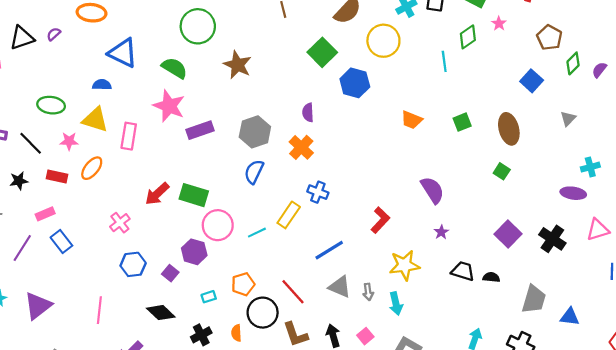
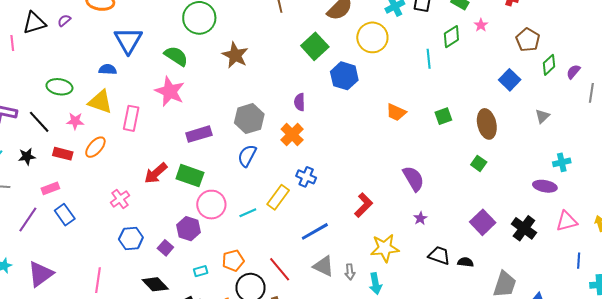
blue triangle: (123, 53) -> (128, 40), turned 32
purple rectangle: (200, 130) -> (199, 134), moved

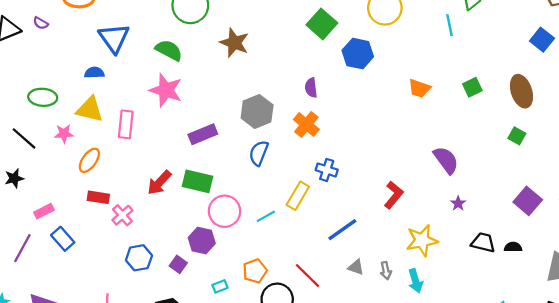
purple semicircle: (64, 20) -> (41, 23), turned -104
red rectangle: (63, 154) -> (98, 197), moved
gray triangle: (324, 266) -> (356, 267), size x0.7

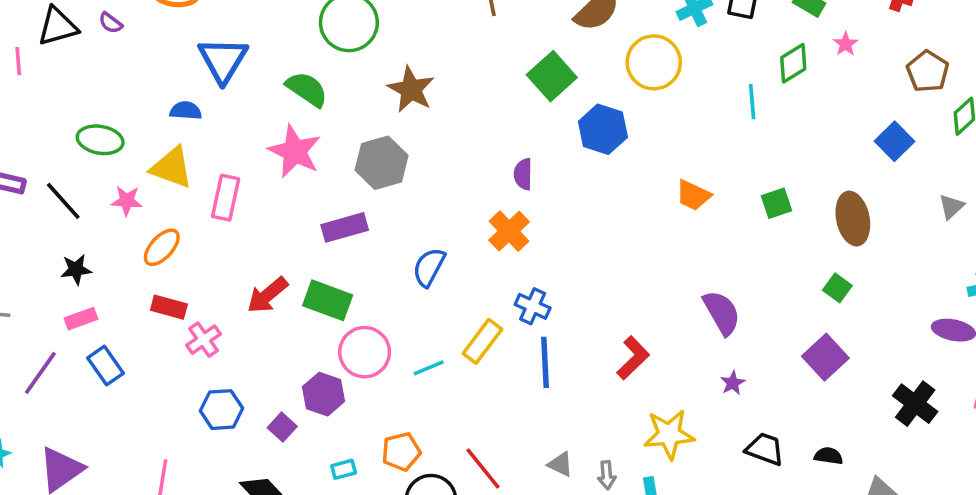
gray hexagon: (257, 112) -> (382, 163), moved
black star: (14, 178) -> (76, 269), moved
purple square: (528, 201) -> (825, 357), moved
blue line: (342, 230) -> (545, 362), moved, turned -64
black semicircle: (513, 247) -> (829, 456), moved

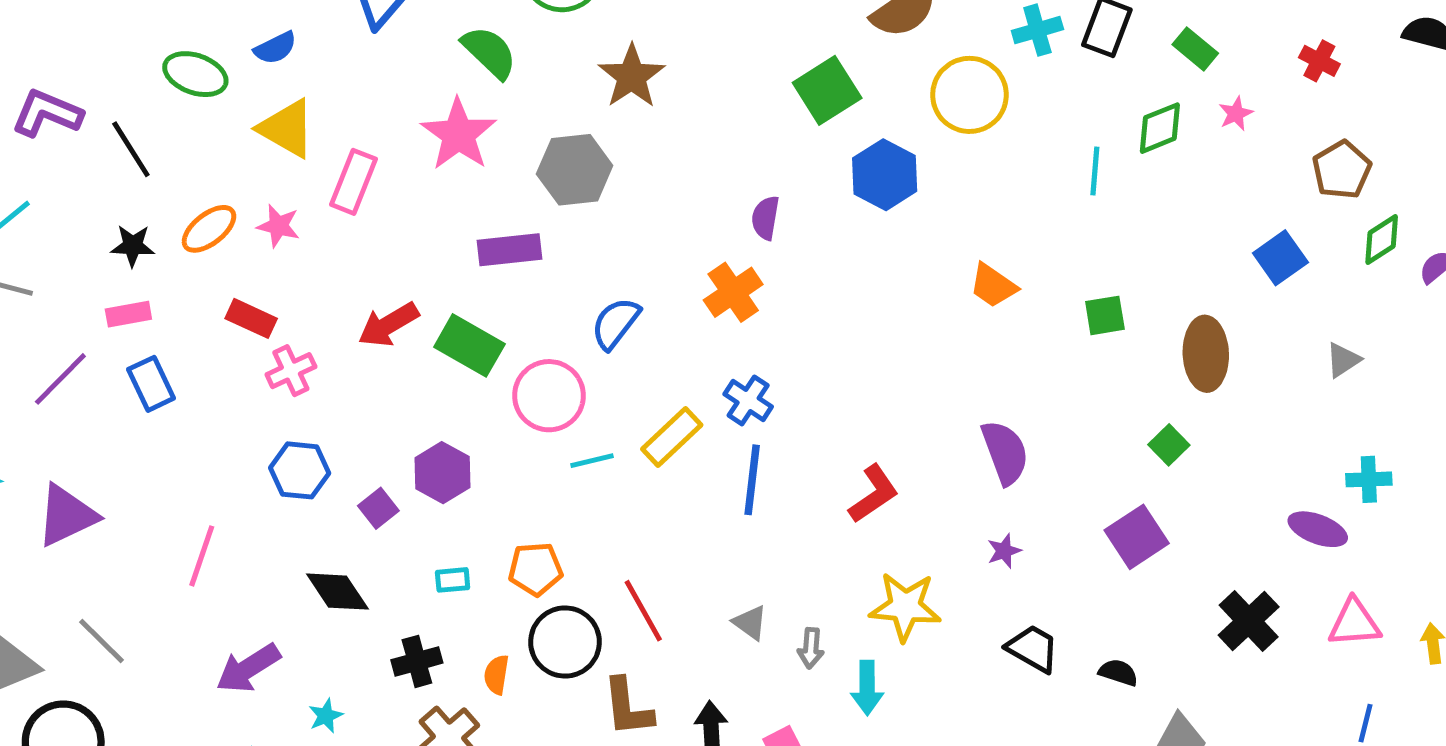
blue semicircle: (186, 111) -> (275, 48), moved, turned 140
pink star: (127, 201) -> (278, 226), moved
orange ellipse: (162, 247) -> (209, 229), moved
pink circle: (365, 352) -> (549, 396), moved

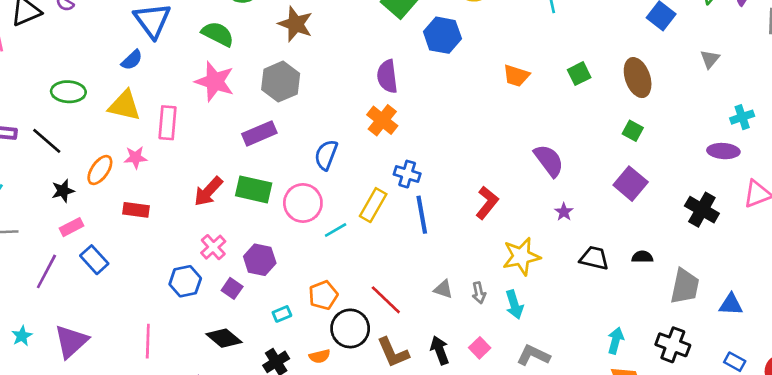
blue semicircle: (275, 48) -> (132, 60), moved
purple semicircle: (765, 218) -> (387, 76), size x1.4
pink cross: (291, 371) -> (213, 247), moved
orange semicircle: (496, 675) -> (320, 356), turned -96

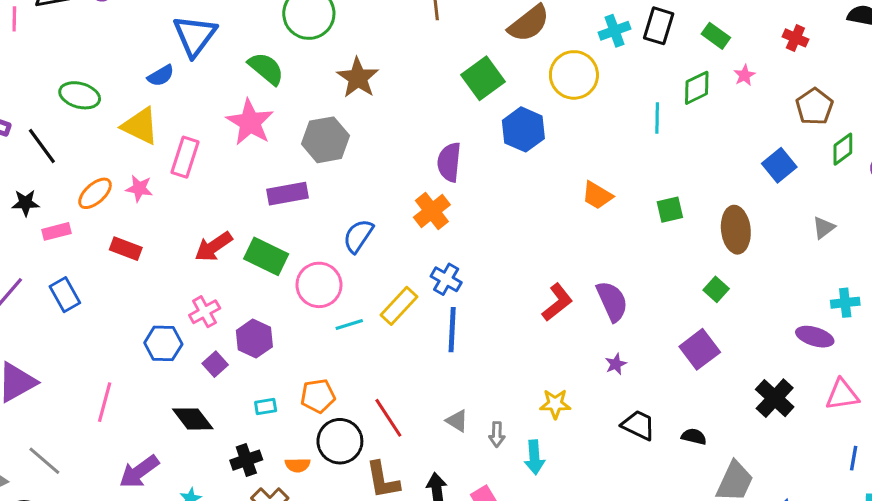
black star: (63, 191) -> (26, 203), moved
red L-shape: (487, 203) -> (557, 302), moved
pink rectangle: (72, 227) -> (56, 231), moved
yellow star: (521, 256) -> (555, 404), size x0.7

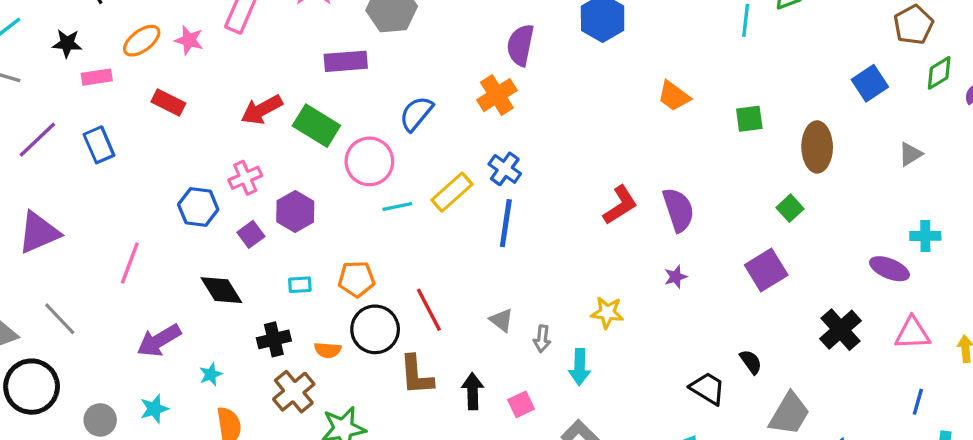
black trapezoid: (638, 425) -> (708, 388), moved
black semicircle: (694, 437) -> (751, 362), turned 35

